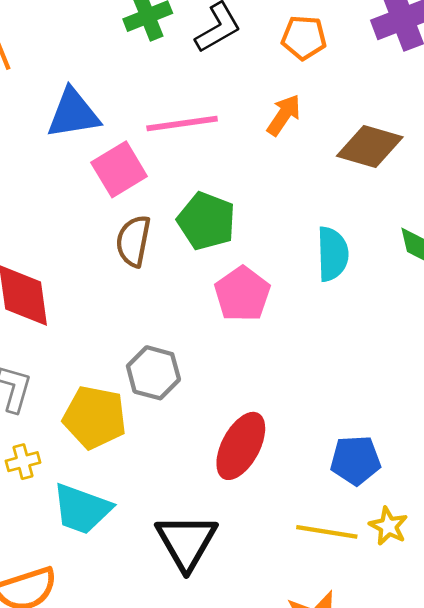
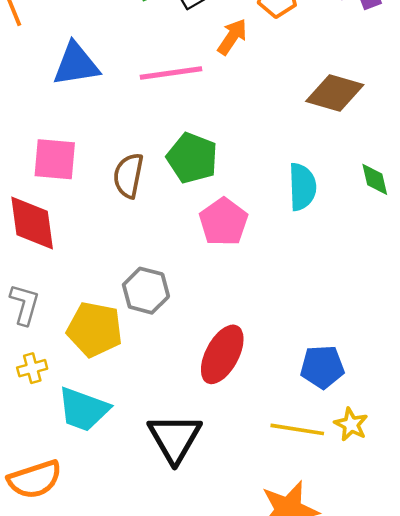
orange arrow: (284, 115) -> (232, 37), moved
pink square: (119, 169) -> (55, 159), moved, turned 36

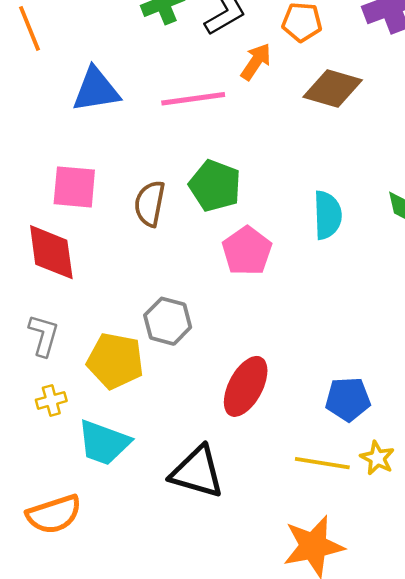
brown diamond: (335, 93) -> (333, 89), moved
black triangle: (175, 438) -> (197, 472), turned -44

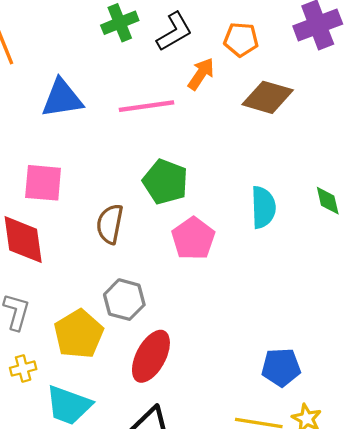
brown semicircle: (150, 204) -> (110, 224), moved
yellow pentagon: (115, 361) -> (79, 334), turned 30
red ellipse: (246, 386) -> (151, 356), moved

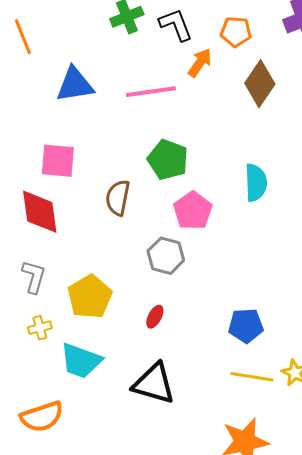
black L-shape: (174, 32) -> (176, 25), turned -81
brown diamond: (268, 97) -> (260, 84), turned -72
gray hexagon: (124, 300) -> (166, 256), moved
red ellipse: (151, 356) -> (155, 317), size x0.5
blue pentagon: (281, 367) -> (246, 326), moved

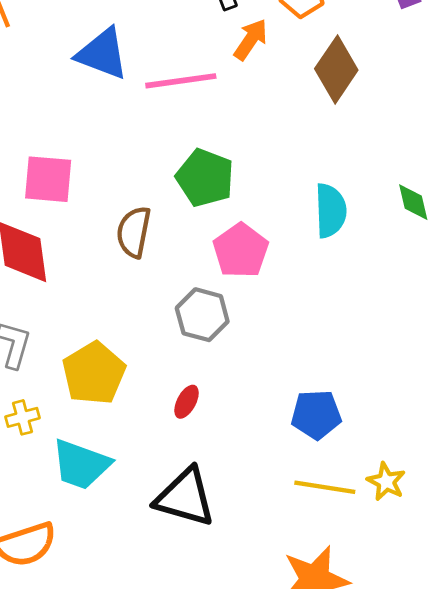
blue triangle: (75, 85) -> (102, 54), moved, turned 30

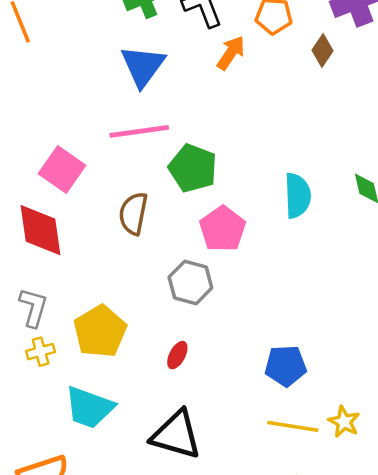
blue triangle: (102, 54) -> (143, 66), moved, turned 45
brown diamond: (336, 69) -> (323, 50), moved, size x0.6
pink line: (181, 81) -> (139, 131), moved
pink square: (48, 179) -> (62, 169), turned 30
yellow cross: (22, 417) -> (41, 352), moved

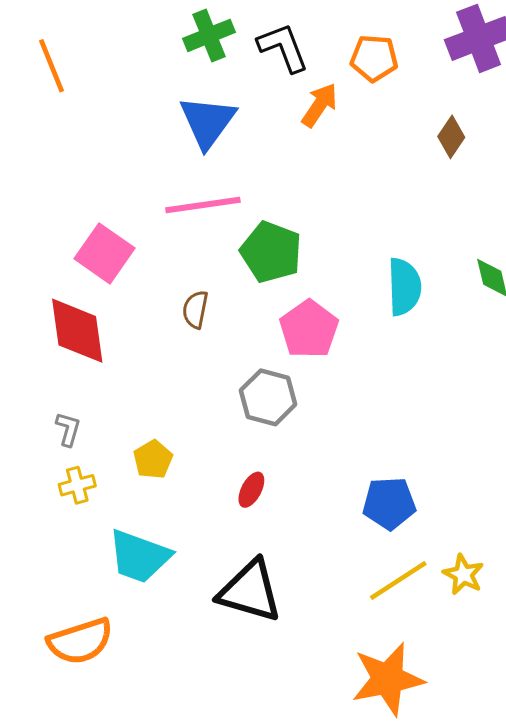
brown diamond: (323, 50) -> (451, 137), moved
brown semicircle: (133, 213) -> (195, 310), size x0.7
gray L-shape: (33, 307) -> (68, 429), size x0.7
yellow pentagon: (100, 331) -> (153, 459), size x0.6
yellow line: (293, 426) -> (398, 581), turned -42

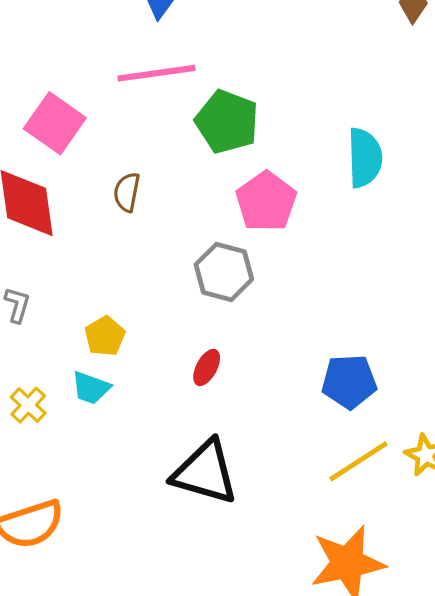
brown semicircle: (195, 310) -> (127, 192), moved
yellow cross: (77, 485) -> (28, 405), moved, turned -32
cyan trapezoid: (139, 556) -> (91, 388), moved, size x0.6

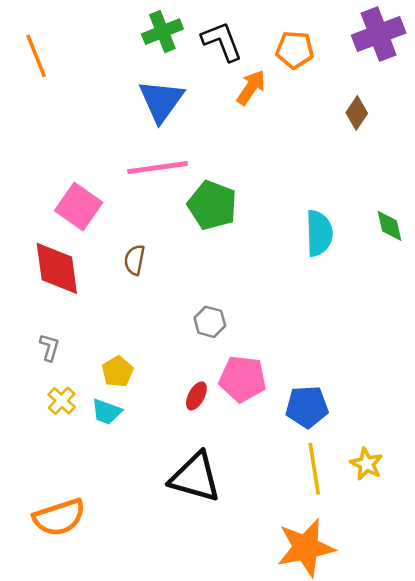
pink pentagon: (266, 202) -> (243, 379), moved, turned -30
gray hexagon: (224, 272) -> (210, 322), size x0.7
yellow cross: (28, 405) -> (62, 401), moved
yellow line: (358, 461) -> (314, 469), turned -66

